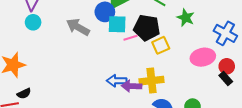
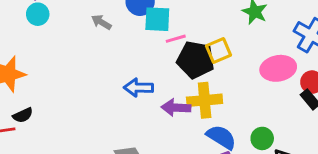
gray arrow: (78, 27) -> (101, 22), size x0.6
black pentagon: (147, 28) -> (196, 60), moved
blue arrow: (117, 81) -> (139, 88), moved

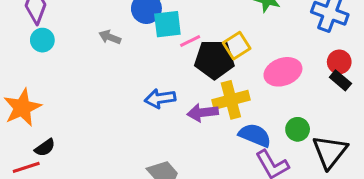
pink ellipse: (278, 68) -> (283, 72), moved

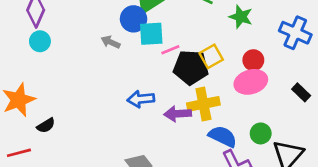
gray arrow: (110, 37) -> (111, 42), moved
red circle: (339, 62) -> (253, 60), moved
black semicircle: (45, 148) -> (46, 125), moved

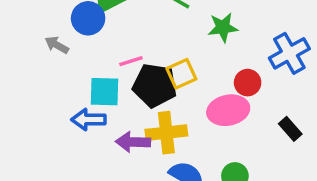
green star: (241, 17) -> (223, 27), turned -30
blue cross: (295, 33) -> (289, 53), turned 32
cyan square: (151, 34) -> (104, 92), moved
red circle: (253, 60) -> (248, 83), moved

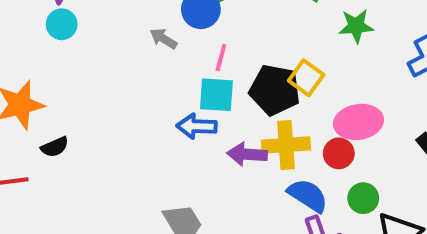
pink line: (131, 61) -> (221, 57), moved, turned -60
yellow square: (181, 74) -> (306, 78), turned -32
red circle: (248, 83) -> (339, 153), moved

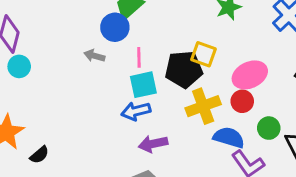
purple arrow: (247, 154) -> (153, 144), moved

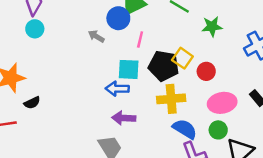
pink line: (139, 57) -> (140, 40), moved
pink ellipse: (250, 75) -> (222, 103), moved
red circle: (242, 101) -> (206, 71), moved

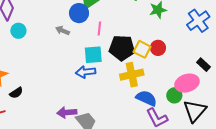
cyan circle: (35, 29) -> (18, 31), moved
yellow square: (182, 58) -> (142, 49), moved
pink ellipse: (222, 103) -> (187, 83), moved
purple arrow: (124, 118) -> (67, 112), moved

